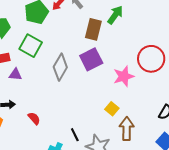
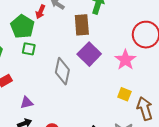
green square: (31, 46) -> (29, 49), moved, size x0.6
purple triangle: (15, 74) -> (27, 103), moved

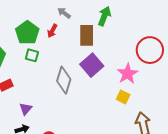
red arrow: (40, 12) -> (52, 31), moved
yellow square: (124, 94) -> (123, 97), moved
purple triangle: (27, 103) -> (26, 109), turned -40

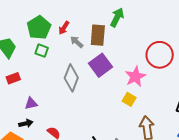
gray arrow: (64, 13) -> (77, 42), moved
purple triangle: (26, 109) -> (31, 103), turned 32

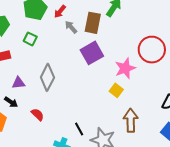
green square: (42, 51) -> (30, 39), moved
gray diamond: (71, 78) -> (47, 77), moved
black arrow: (26, 123) -> (11, 102), turned 40

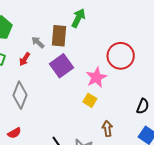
red arrow: (60, 12) -> (25, 59), moved
red semicircle: (38, 115) -> (14, 133), turned 112
brown arrow: (131, 120) -> (107, 129), size x0.7

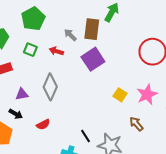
red arrow: (25, 59) -> (56, 51), turned 72
pink star: (96, 77) -> (147, 94), moved
brown arrow: (107, 129) -> (136, 124), turned -35

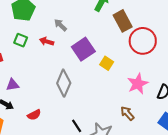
brown rectangle: (92, 29) -> (123, 21), moved, turned -35
gray diamond: (50, 87) -> (64, 83), moved
yellow square: (120, 95) -> (107, 63), moved

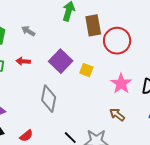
brown rectangle: (123, 21) -> (93, 25), turned 30
gray arrow: (60, 25) -> (28, 31), moved

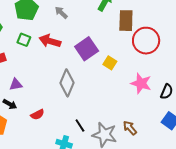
red arrow: (23, 61) -> (50, 41), size x1.5
pink star: (121, 84) -> (141, 83), turned -30
brown arrow: (117, 115) -> (130, 128), moved

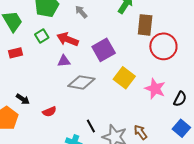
green square: (24, 40) -> (42, 36), turned 32
yellow square: (110, 63) -> (124, 78), moved, size x1.5
gray diamond: (67, 83) -> (81, 82), turned 72
purple triangle: (16, 84) -> (64, 61), moved

